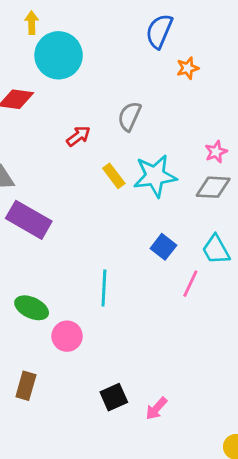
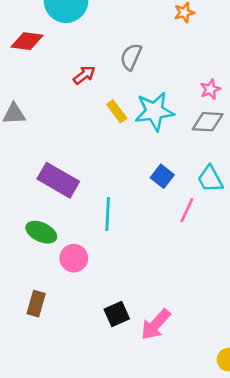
purple rectangle: (29, 220) -> (58, 180), moved
pink arrow: (156, 408) -> (156, 324), size x1.5

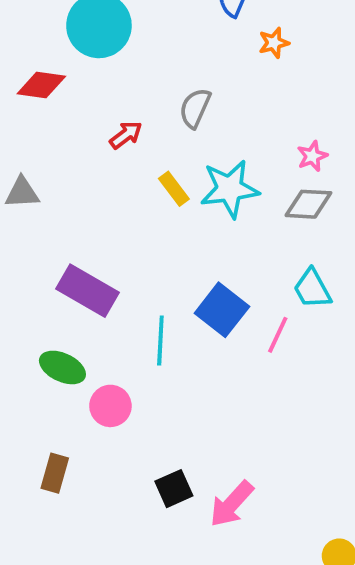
blue square: (162, 176) -> (222, 310), moved, size x1.5

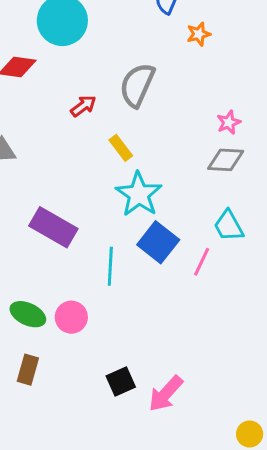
gray semicircle: (195, 108) -> (137, 85), size x1.4
cyan star: (230, 189) -> (139, 194), moved, turned -30
green ellipse: (62, 367) -> (28, 314), moved

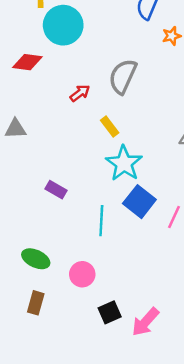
purple rectangle: (53, 227) -> (56, 190), size x0.6
pink circle: (71, 317) -> (82, 274), moved

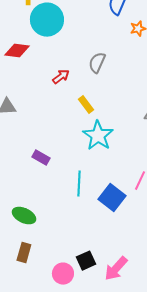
gray semicircle: (123, 76) -> (97, 63), size x0.7
blue square: (139, 202) -> (112, 198), moved
pink circle: (82, 274) -> (63, 274), moved

